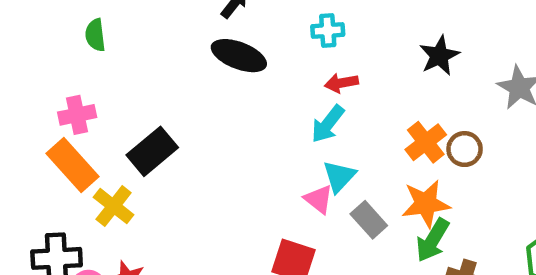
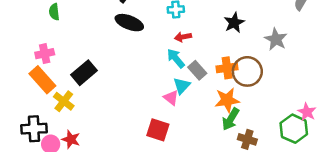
cyan arrow: (328, 124) -> (176, 58), turned 102
orange cross: (426, 142) -> (227, 68), turned 30
brown circle: (465, 149) -> (247, 71), size x1.6
gray rectangle: (369, 220) -> (197, 70), moved

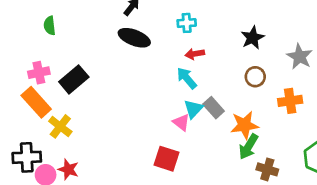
orange cross: (227, 68) -> (290, 101), moved
gray rectangle: (197, 70) -> (214, 108), moved
brown circle: (247, 71) -> (255, 77), moved, size x0.6
black rectangle: (84, 73) -> (74, 79), moved

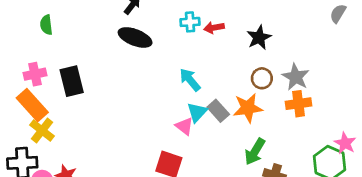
red arrow: (195, 54) -> (214, 28), moved
gray star: (300, 57) -> (296, 77), moved
black rectangle: (74, 79) -> (72, 81), turned -64
orange star: (244, 125) -> (248, 108), moved
yellow cross: (60, 126) -> (42, 130), moved

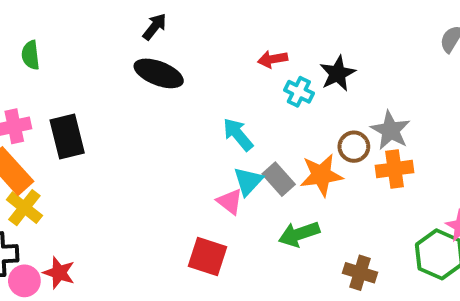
cyan cross: (190, 22) -> (299, 92), moved, turned 30
brown circle: (262, 78) -> (354, 147), moved
green arrow: (255, 152) -> (299, 234), moved, turned 40

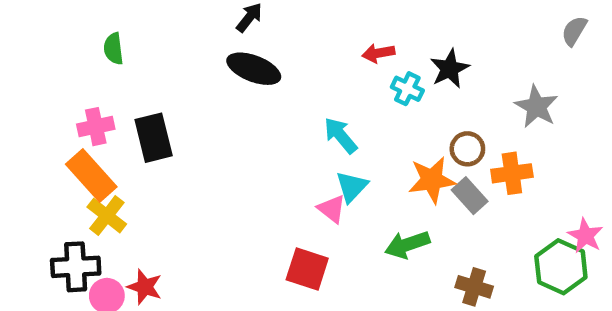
gray star: (390, 130) -> (536, 107), moved
gray rectangle: (279, 179) -> (470, 196), moved

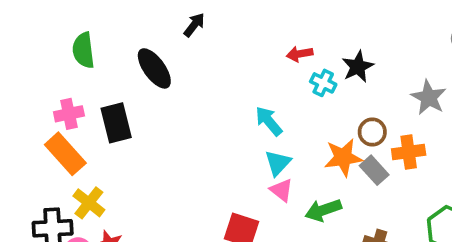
green semicircle: (114, 49) -> (83, 50), size x1.4
black ellipse: (254, 69) -> (154, 68), moved, turned 33
pink triangle: (332, 209) -> (281, 190), moved
yellow cross: (107, 216) -> (89, 203), moved

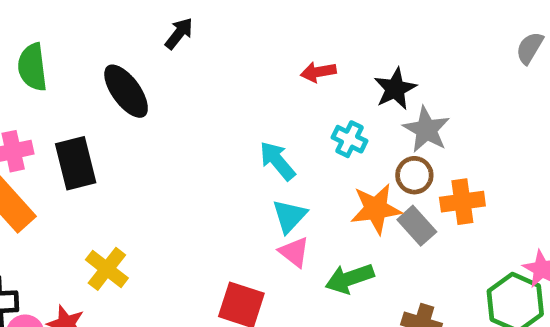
cyan cross: (323, 83) -> (350, 139), moved
gray star: (429, 97) -> (426, 130), moved
yellow cross: (89, 203) -> (107, 269), moved

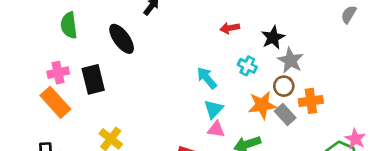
pink triangle: (294, 252) -> (216, 129), turned -30

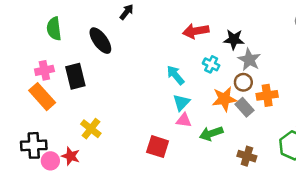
red arrow: (230, 28) -> (196, 31), size x1.5
black star: (273, 37) -> (234, 39), turned 30

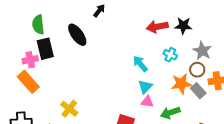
black star: (234, 39) -> (183, 26), moved
black rectangle: (75, 76) -> (45, 49), moved

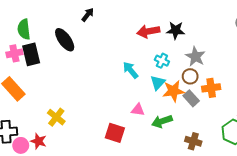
pink cross: (30, 60) -> (14, 53), moved
cyan triangle: (145, 87) -> (158, 83), moved

